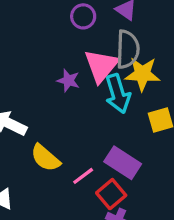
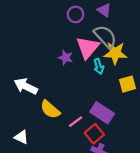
gray semicircle: (128, 49) -> (105, 37), turned -45
cyan arrow: (118, 94) -> (99, 66), size x0.6

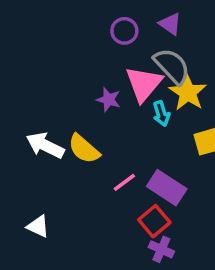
yellow star: (115, 53) -> (188, 93), turned 30
yellow semicircle: (50, 109) -> (84, 149), moved
pink line: (76, 122) -> (124, 182), moved

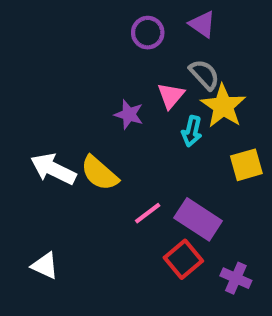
gray semicircle: (172, 66) -> (204, 75), size x0.7
pink triangle: (144, 84) -> (171, 96), size x0.6
cyan arrow: (161, 114) -> (192, 131), turned 30
purple cross: (161, 249) -> (236, 278), moved

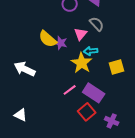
yellow star: (223, 106) -> (82, 63), moved
cyan arrow: (192, 131) -> (91, 51), turned 72
yellow semicircle: (99, 173) -> (48, 39), moved

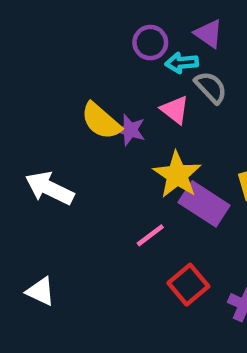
pink triangle: (81, 34) -> (175, 110), turned -32
cyan arrow: (91, 51) -> (182, 63), moved
purple rectangle: (94, 93) -> (204, 204), moved

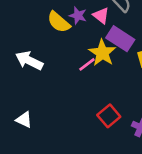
purple star: (130, 130) -> (78, 16), moved
purple rectangle: (204, 204) -> (120, 39), moved
pink line: (150, 235) -> (87, 64), moved

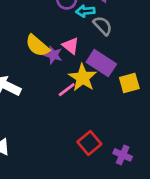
purple star: (78, 16) -> (53, 55), moved
pink triangle: (101, 16) -> (71, 46), moved

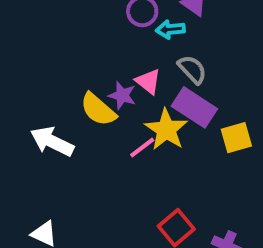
gray semicircle: (103, 26) -> (192, 69), moved
yellow semicircle: (37, 46) -> (98, 109), moved

